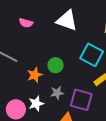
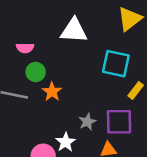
green circle: (56, 65) -> (36, 72), moved
orange star: (35, 75) -> (52, 92), moved

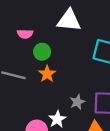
green circle: (36, 72) -> (42, 52), moved

